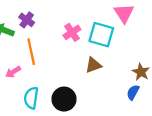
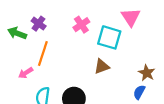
pink cross: (72, 32) -> (81, 25), moved
orange line: (31, 52) -> (43, 54), turned 30

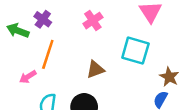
cyan square: (109, 37) -> (135, 51), moved
brown triangle: (102, 66) -> (95, 69), moved

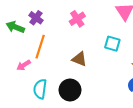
cyan square: (135, 51) -> (112, 44), size x0.7
brown triangle: (95, 69) -> (79, 59), turned 42

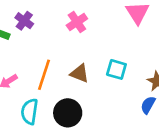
cyan square: (112, 44) -> (116, 69), moved
orange line: (40, 47) -> (44, 75), moved

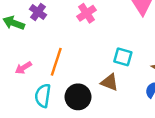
brown triangle: (80, 73) -> (110, 82), moved

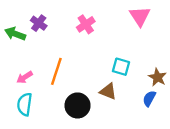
cyan semicircle: (43, 96) -> (25, 104), moved

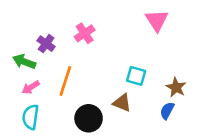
purple cross: (39, 23) -> (46, 44), moved
pink cross: (86, 24) -> (85, 33), moved
green arrow: (15, 34) -> (24, 62), moved

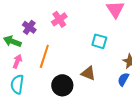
cyan square: (136, 76) -> (99, 41), moved
pink arrow: (31, 87) -> (17, 61), turned 144

